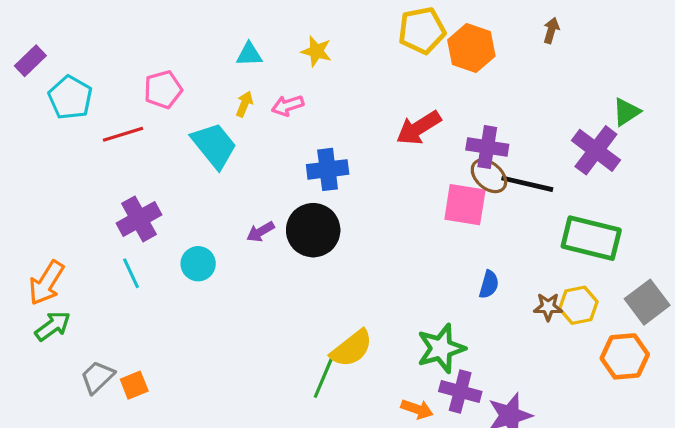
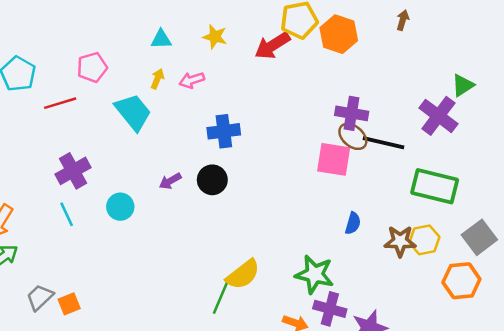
red arrow: (419, 128) -> (272, 46), moved
black circle: (313, 230) -> (212, 180), size x0.7
brown star: (548, 307) -> (400, 241), size x1.4
green star: (441, 348) -> (315, 274), turned 30

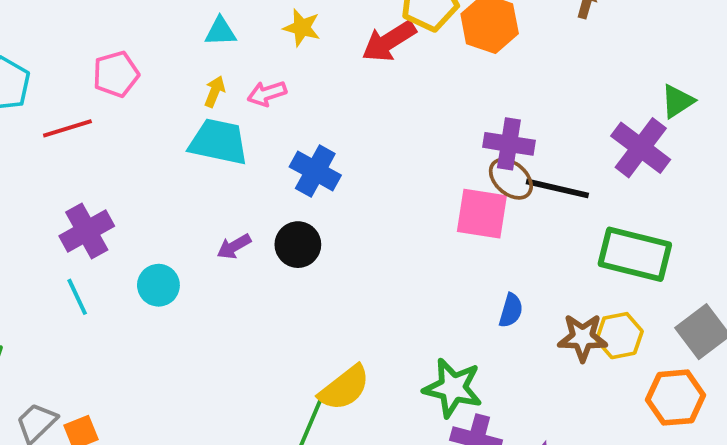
cyan trapezoid: (133, 112) -> (218, 142), moved, turned -39
blue cross: (224, 131) -> (315, 171), turned 36

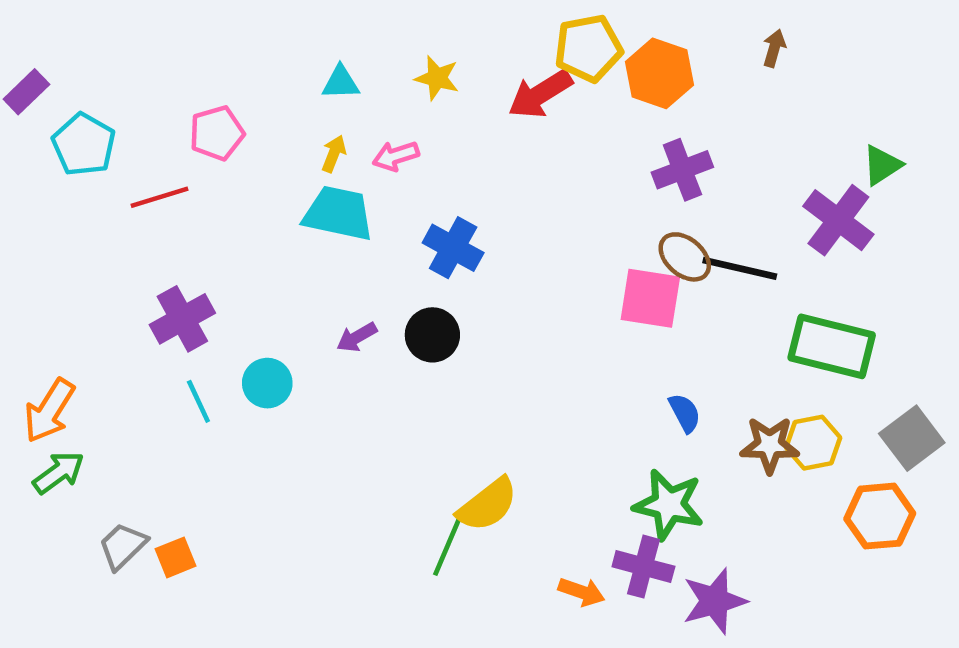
purple cross: (509, 144) -> (682, 170), moved, turned -30
cyan line: (77, 297) -> (198, 401), moved
blue semicircle: (511, 310) -> (685, 413), turned -44
green star: (453, 388) -> (669, 505), moved

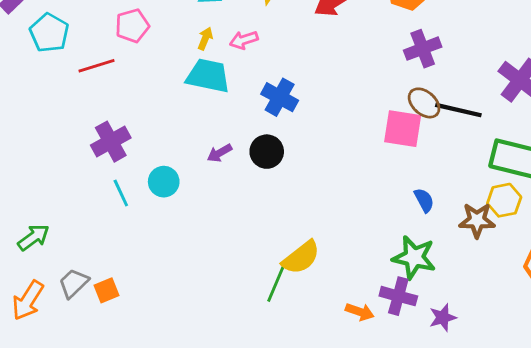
orange arrow: (49, 411) -> (28, 300), moved
yellow hexagon: (813, 443) -> (504, 200), moved
purple star: (715, 601) -> (443, 318), size x0.7

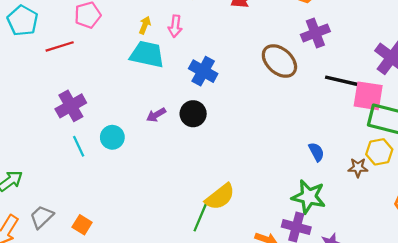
pink arrow: (244, 40) -> (175, 26), turned -65
brown ellipse: (424, 103) -> (279, 61), moved, size x1.4
pink square: (403, 129) -> (368, 96), moved
brown star: (477, 220) -> (358, 168), size x0.7
orange square: (106, 290) -> (82, 225), moved, turned -36

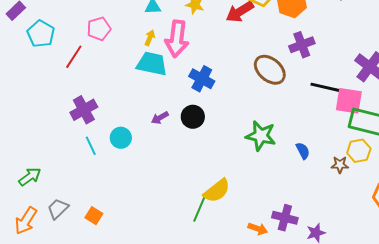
pink arrow: (175, 26) -> (177, 39), size x1.8
red line: (60, 46) -> (74, 57), turned -40
green star: (309, 197) -> (261, 136), moved

